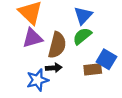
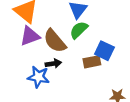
brown semicircle: (57, 45) -> (55, 41), turned 130
blue star: (38, 80) -> (38, 77), turned 30

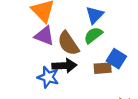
purple triangle: (30, 36) -> (44, 36), turned 35
black arrow: (53, 64) -> (64, 66), size x1.5

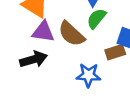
black arrow: (64, 66) -> (34, 59), moved
blue star: (48, 77) -> (88, 75), moved

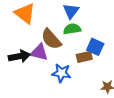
green semicircle: (96, 19) -> (72, 29), turned 36
purple triangle: (43, 32) -> (39, 52), moved

